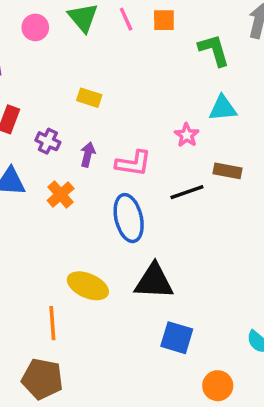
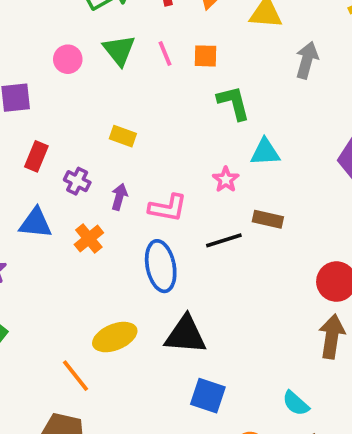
green L-shape: (214, 50) -> (234, 103), moved
yellow ellipse: (88, 286) -> (115, 337), turned -48
orange line: (52, 323) -> (76, 376), turned -36

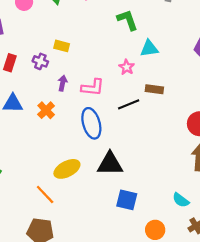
purple cross: (77, 181) -> (40, 61), moved

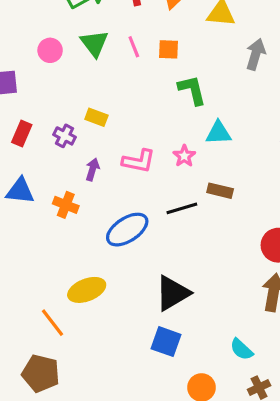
pink L-shape: (93, 87) -> (139, 161), moved
orange cross: (46, 110) -> (66, 205), turned -30
blue ellipse: (91, 123) -> (127, 230), turned 68
black triangle: (110, 164) -> (173, 293), moved, turned -36

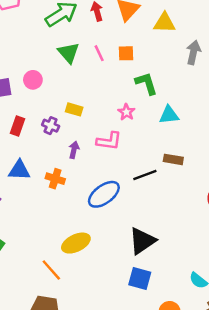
pink circle: (50, 50) -> (33, 80), moved
pink star: (184, 156) -> (126, 112), moved

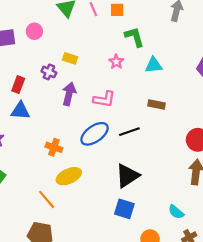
red rectangle: (17, 126) -> (18, 85), moved
pink L-shape: (109, 141) -> (104, 99), moved
purple arrow: (74, 150) -> (69, 94), size x1.5
black line: (145, 175) -> (129, 132), moved
orange cross: (55, 179) -> (54, 147), moved

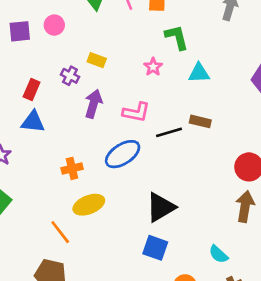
black line: (129, 132) -> (169, 132), moved
orange cross: (54, 147) -> (72, 168), turned -35

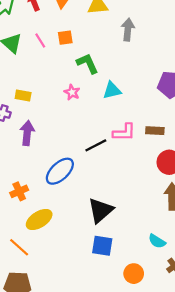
pink L-shape: (136, 112) -> (124, 132), moved
brown rectangle: (200, 121) -> (155, 131), moved

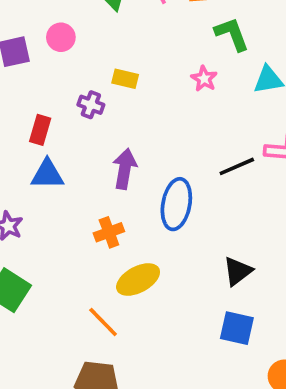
purple arrow: (27, 133) -> (125, 169), moved
blue ellipse: (60, 171) -> (176, 204), turned -40
black triangle: (101, 210) -> (238, 271), size x0.7

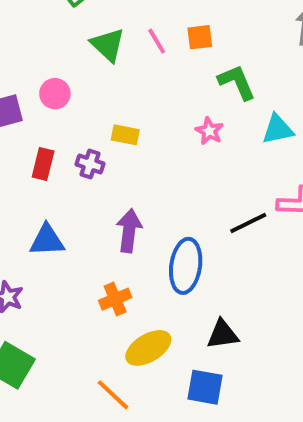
red rectangle: (40, 130) -> (43, 164), moved
black triangle: (238, 271) -> (223, 334), moved, turned 32
blue square: (237, 328) -> (205, 387), moved

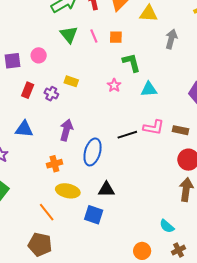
yellow ellipse: (148, 348) -> (68, 191), turned 35

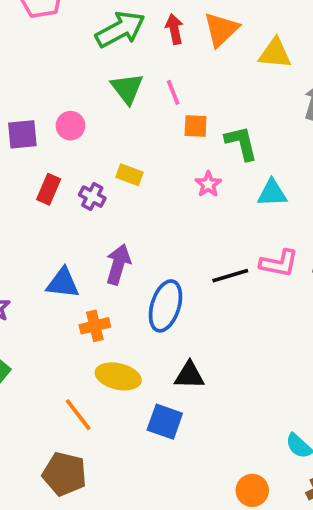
orange square: (116, 37) -> (196, 126), moved
blue triangle: (24, 129) -> (63, 283), moved

